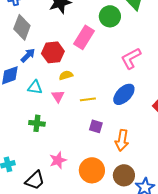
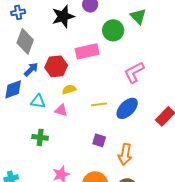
pink rectangle: (84, 37) -> (87, 51), turned 45
pink triangle: (58, 96) -> (61, 110), turned -40
yellow line: (88, 99) -> (99, 104), moved

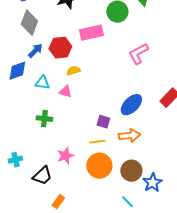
yellow line: (99, 104) -> (97, 142), moved
blue ellipse: (127, 108) -> (131, 105), moved
orange arrow: (125, 154) -> (129, 136), turned -105

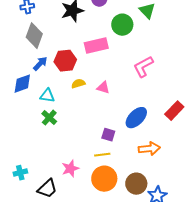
pink triangle: (65, 92) -> (103, 88), moved
green cross: (44, 119) -> (49, 118), moved, turned 35
orange arrow: (129, 136) -> (149, 149), moved

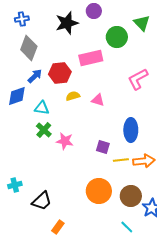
blue ellipse: (136, 118) -> (131, 130), turned -45
yellow line: (102, 155) -> (121, 160), moved
pink star: (70, 169) -> (65, 141), moved, turned 30

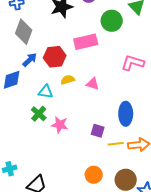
pink L-shape: (138, 79) -> (133, 63), turned 45
cyan triangle: (42, 108) -> (46, 92), moved
orange circle: (99, 191) -> (94, 175), size x0.7

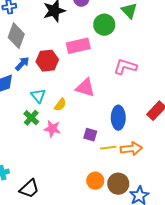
yellow semicircle: (68, 80) -> (60, 105), moved, turned 144
pink triangle: (93, 84) -> (85, 88), size x1.5
cyan triangle: (46, 92) -> (38, 96), turned 42
orange circle: (94, 175) -> (95, 181), moved

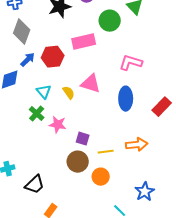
yellow semicircle: (60, 105) -> (69, 93), moved, turned -72
blue ellipse: (118, 118) -> (126, 99), moved
purple square: (90, 135) -> (83, 139), moved
yellow line: (108, 148) -> (106, 152), moved
brown circle: (118, 184) -> (78, 162), moved

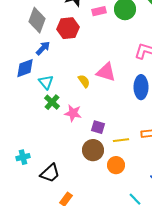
pink rectangle: (84, 42) -> (99, 11), moved, size x0.6
red hexagon: (53, 57) -> (68, 28), moved
cyan triangle: (44, 92) -> (46, 82), moved

